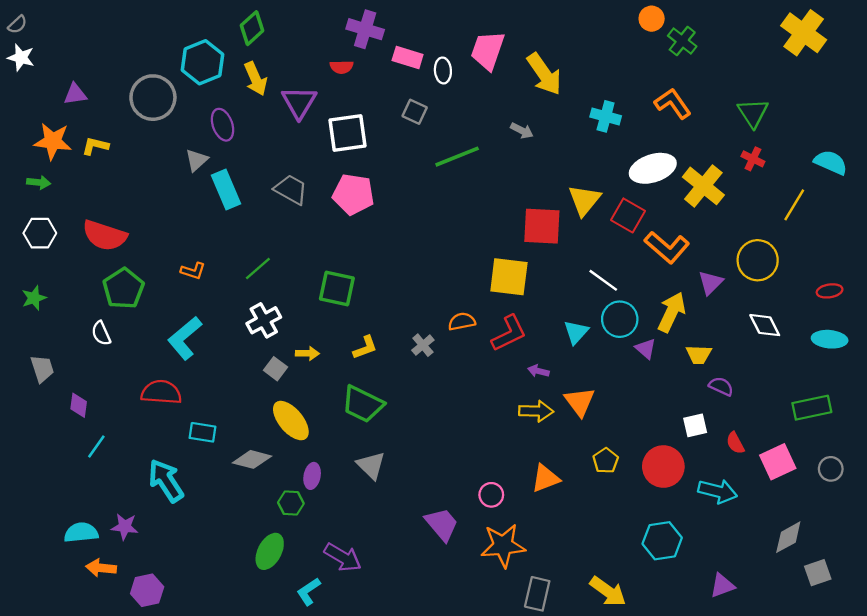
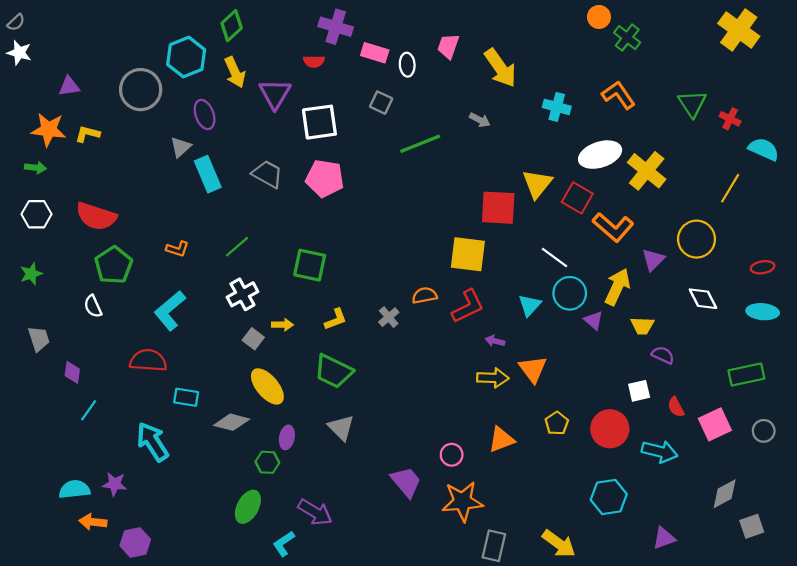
pink trapezoid: (488, 50) -> (448, 46), size x0.7
red cross: (753, 159) -> (730, 119), moved

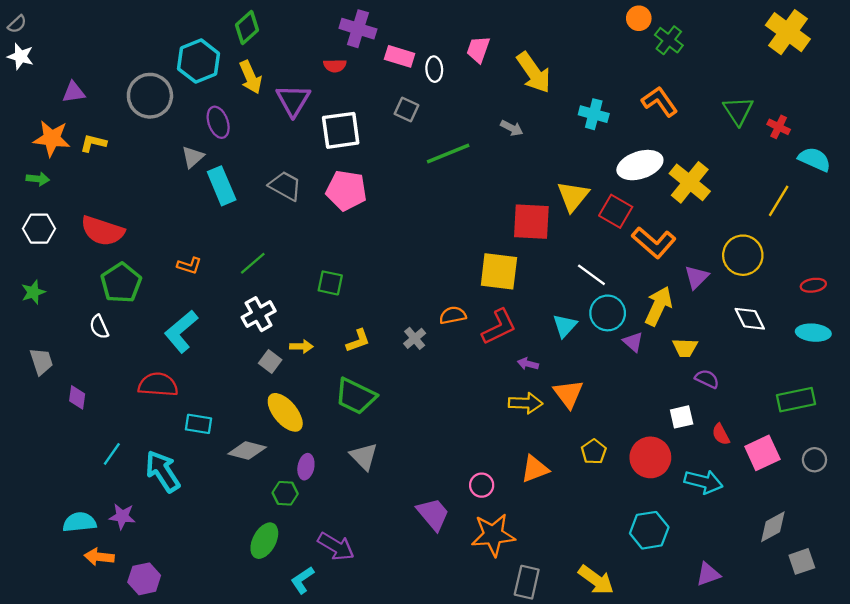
green square: (310, 265) -> (330, 283), size x0.7
cyan line: (89, 410) -> (112, 454), moved

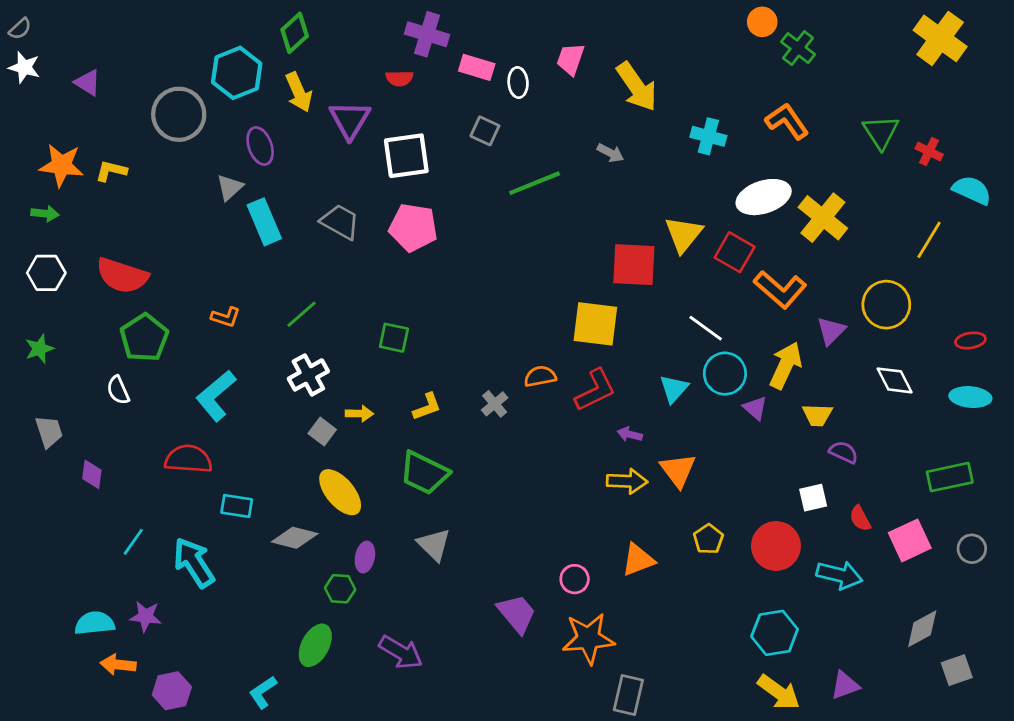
purple triangle: (74, 92) -> (88, 83), moved, turned 40
cyan L-shape: (302, 580) -> (263, 692), moved
yellow arrow: (596, 580) -> (779, 692), moved

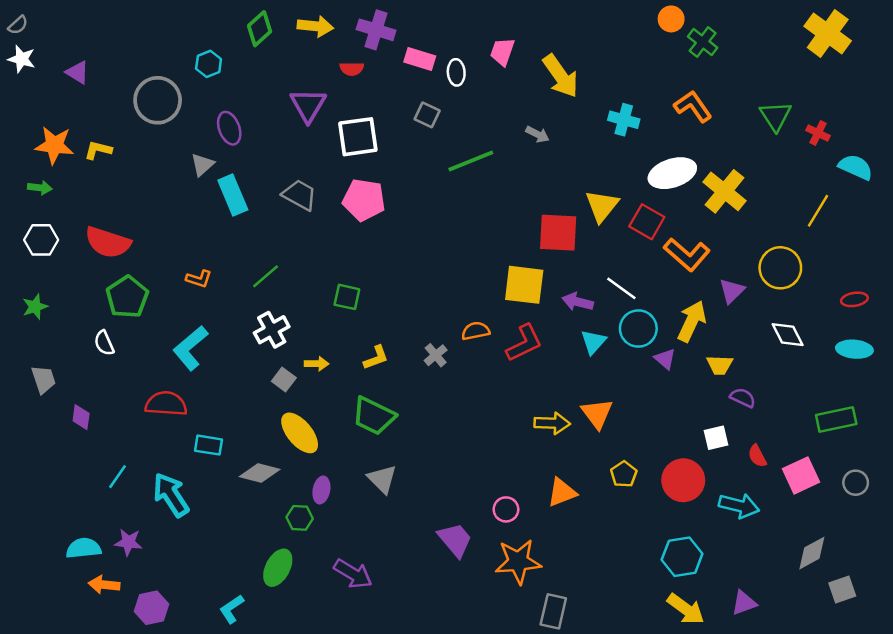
cyan hexagon: (237, 73) -> (209, 64), size x0.6
yellow arrow: (299, 92) -> (315, 26), moved, turned -60
purple arrow: (630, 434) -> (578, 302), moved, size x1.4

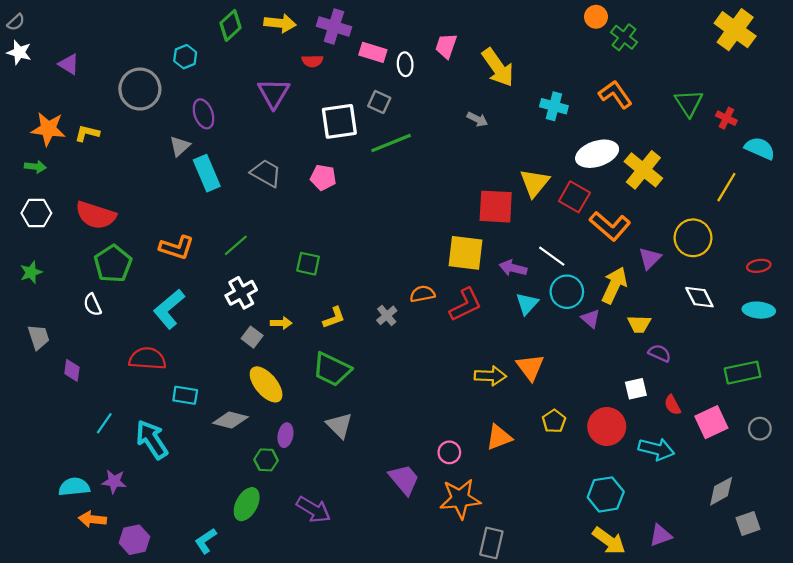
white square: (358, 137) -> (339, 121), moved
green line: (471, 161) -> (391, 143), moved
pink pentagon: (364, 200) -> (323, 177), size x0.7
orange L-shape: (199, 279) -> (177, 248), size x1.5

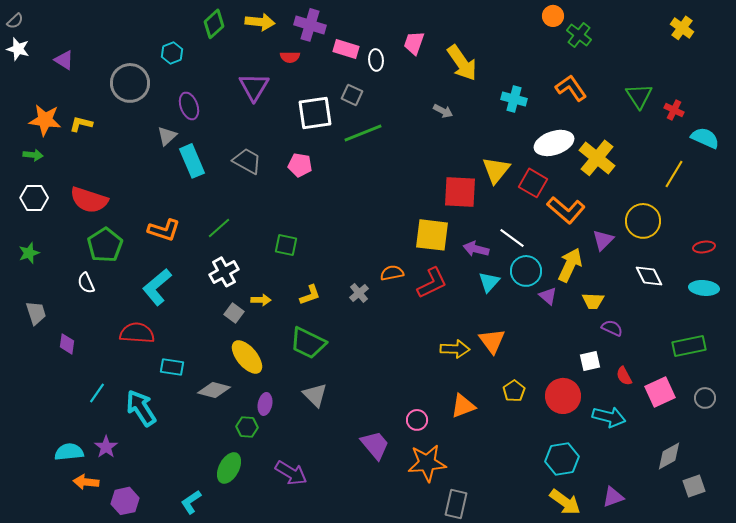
yellow cross: (735, 30) -> (682, 28), size x0.6
purple star: (114, 481) -> (106, 447), turned 30

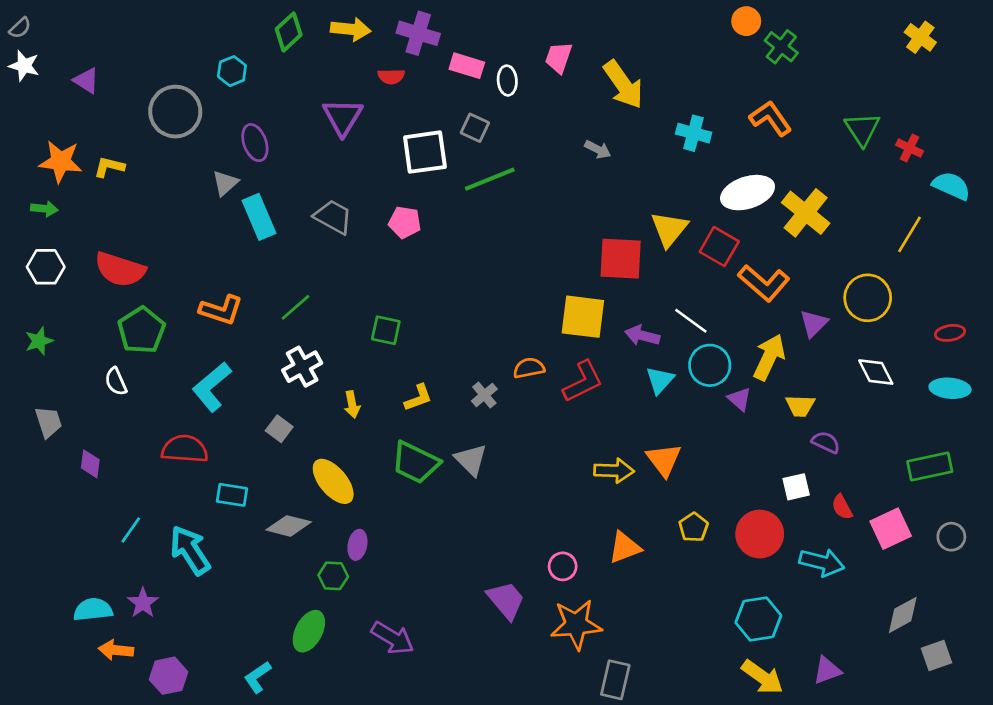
yellow arrow: (261, 300) -> (352, 404), turned 78
gray square: (234, 313) -> (279, 429), moved
gray triangle: (315, 395) -> (471, 460), moved

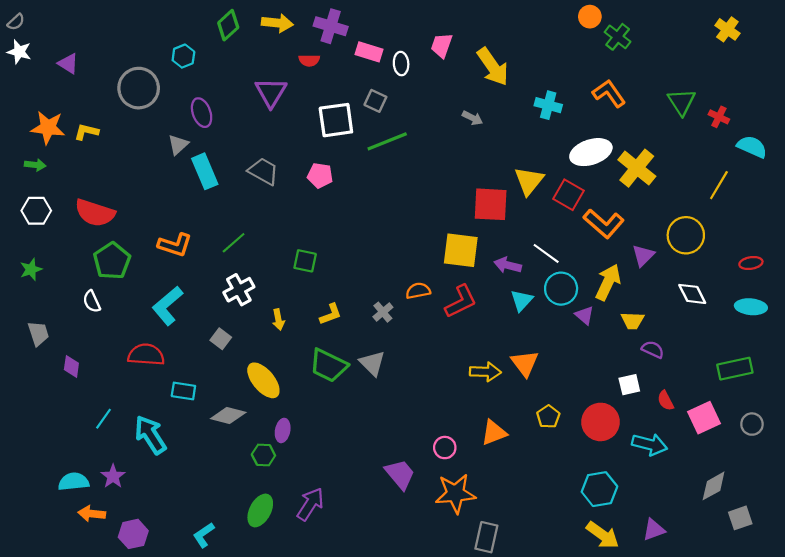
green ellipse: (309, 631) -> (260, 510), moved
purple arrow: (393, 638) -> (310, 504), turned -88

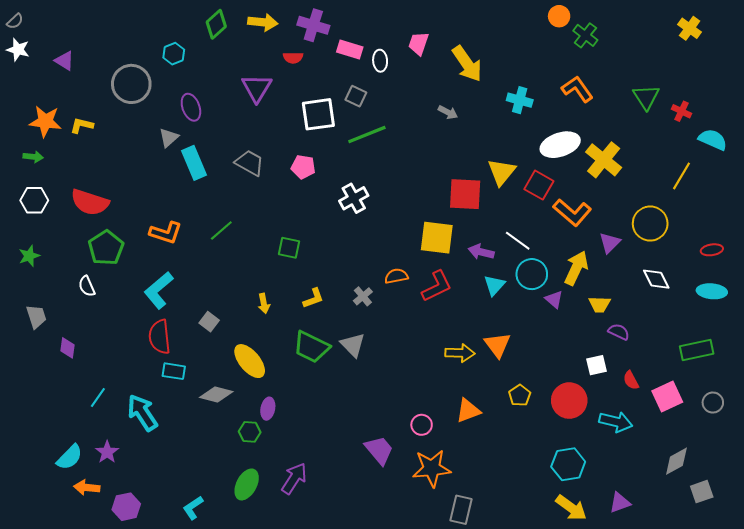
white cross: (239, 290) -> (354, 198), moved
red semicircle: (146, 355) -> (160, 337), moved, turned -100
cyan semicircle: (74, 482) -> (70, 457), turned 140

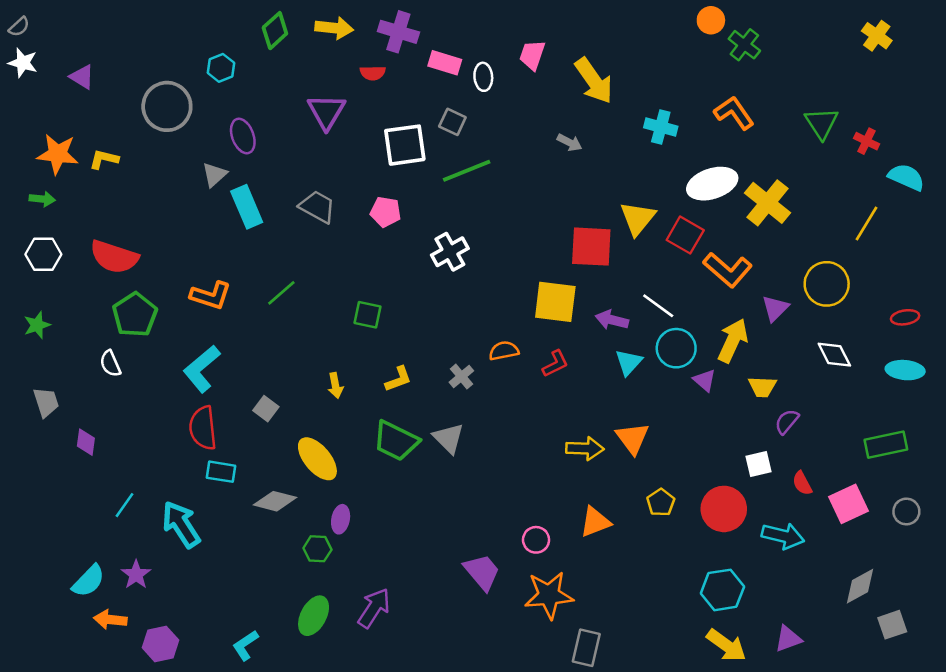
red L-shape: (437, 286) -> (555, 364), size x0.7
purple semicircle: (619, 332) -> (787, 421), turned -75

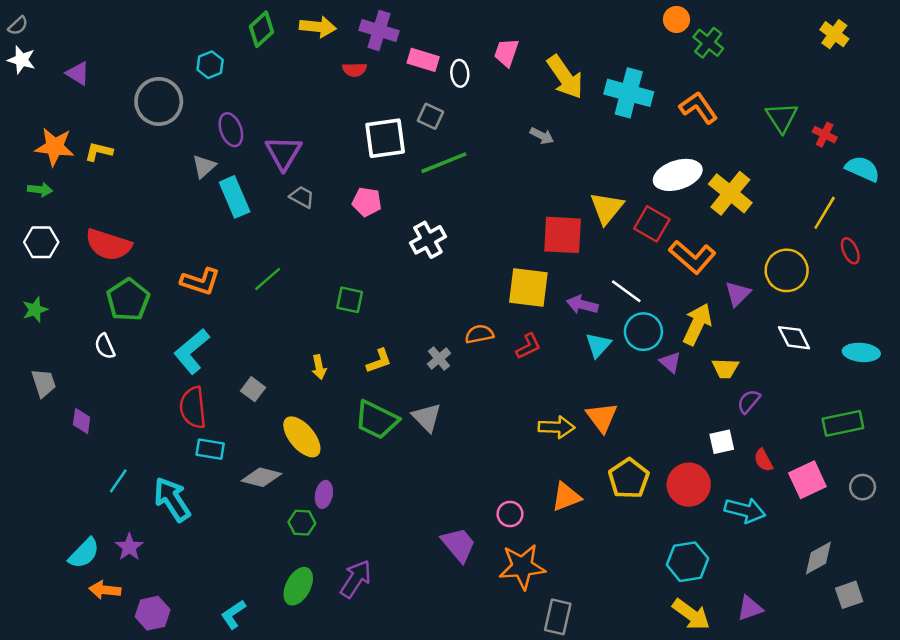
purple triangle: (326, 112) -> (284, 153), moved
cyan cross: (661, 127) -> (629, 93), moved, size x1.5
gray trapezoid: (317, 207) -> (302, 197), size x0.7
red ellipse: (905, 317) -> (850, 251), moved, turned 75
yellow pentagon: (661, 503) -> (629, 478), size x1.5

